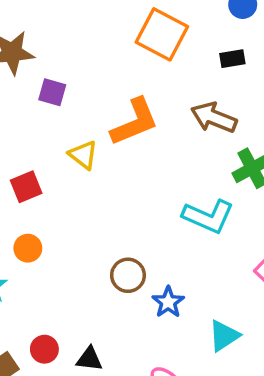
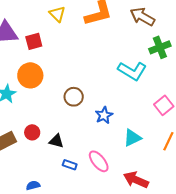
yellow triangle: (83, 155) -> (57, 14), moved
orange circle: (28, 248) -> (30, 75), size x1.6
brown circle: (128, 275) -> (74, 97), moved

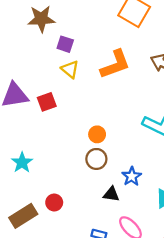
orange circle: (30, 75) -> (97, 134), moved, size x0.6
black triangle: (56, 141) -> (111, 194), moved

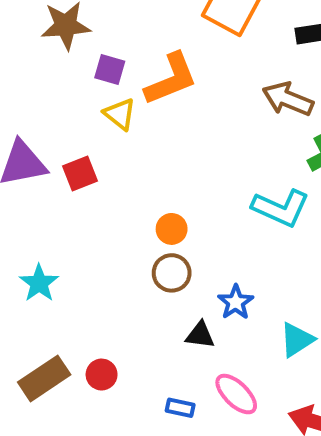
orange L-shape: (115, 64) -> (171, 79), moved
red circle: (54, 203) -> (102, 375), moved

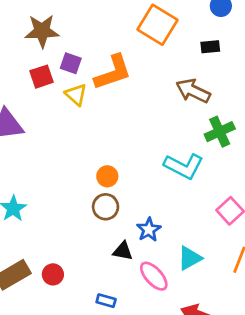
red square: (80, 173) -> (41, 77), moved
pink ellipse: (236, 394) -> (154, 276), moved

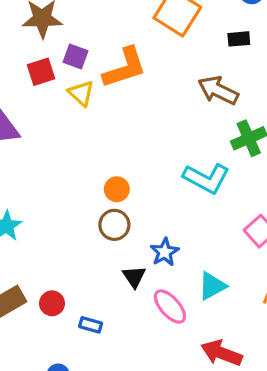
black triangle: (123, 251) -> (134, 277), turned 45
blue rectangle: (106, 301) -> (91, 325), moved

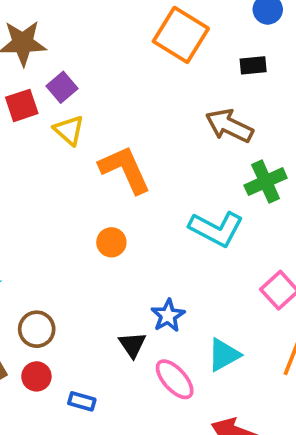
purple square: (75, 57) -> (62, 87), turned 30
orange L-shape: (125, 68) -> (125, 170), moved, turned -96
brown circle: (114, 225) -> (37, 329), moved

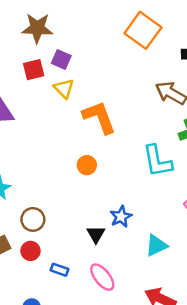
purple square: (62, 87) -> (61, 60), turned -30
cyan L-shape: (216, 229) -> (157, 161), turned 48
pink ellipse: (175, 379) -> (102, 277), moved

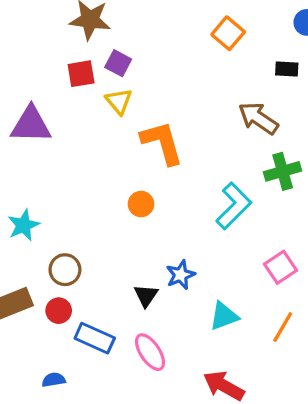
orange square: (143, 30) -> (228, 33), size x0.7
cyan L-shape: (157, 161) -> (234, 206), turned -129
blue rectangle: (59, 270) -> (95, 338), size x1.6

